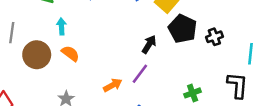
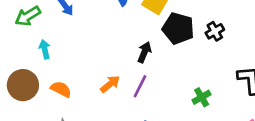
orange semicircle: (70, 53) -> (61, 89), moved
orange arrow: (113, 85) -> (110, 84), moved

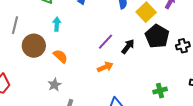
orange arrow: (110, 84) -> (105, 67), moved
purple line: (140, 86) -> (105, 42), moved

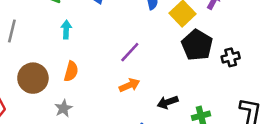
brown circle: (34, 46) -> (33, 78), moved
black arrow: (128, 47) -> (168, 102), moved, turned -147
orange semicircle: (60, 56) -> (71, 71), turned 63

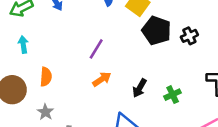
cyan arrow: (66, 30) -> (23, 45), moved
black arrow: (168, 102) -> (140, 88), turned -30

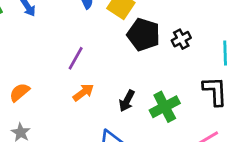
orange semicircle: (46, 77) -> (20, 92), turned -132
green cross: (173, 95) -> (165, 107), size x1.5

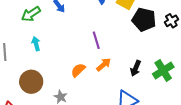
purple line: (76, 58) -> (96, 40), turned -42
orange semicircle: (20, 92) -> (78, 70), moved

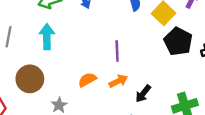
cyan arrow: (36, 44) -> (47, 37), size x1.5
black arrow: (136, 68) -> (143, 94), moved

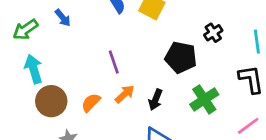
black pentagon: (178, 41) -> (181, 57), moved
brown circle: (30, 79) -> (51, 101), moved

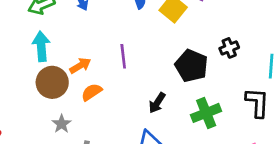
orange arrow: (125, 94) -> (80, 66), moved

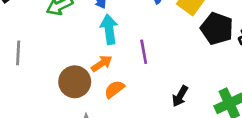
cyan arrow: (41, 46) -> (109, 29), moved
black pentagon: (191, 66) -> (217, 29), moved

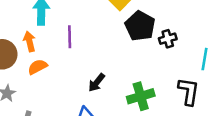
orange arrow: (102, 64) -> (29, 41), turned -78

